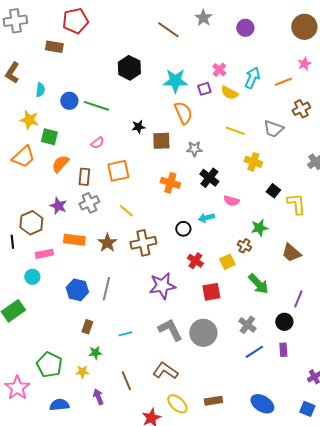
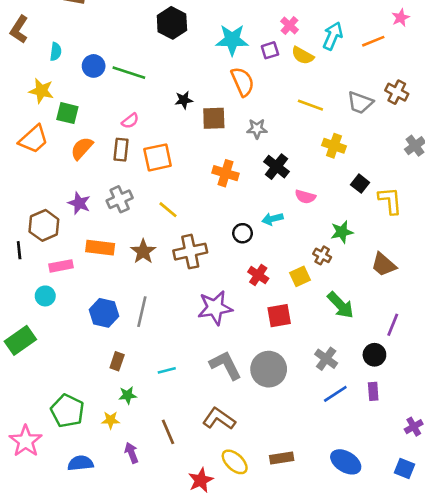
brown cross: (301, 109) -> (397, 92), moved, turned -36
brown rectangle: (84, 177) -> (121, 150), moved

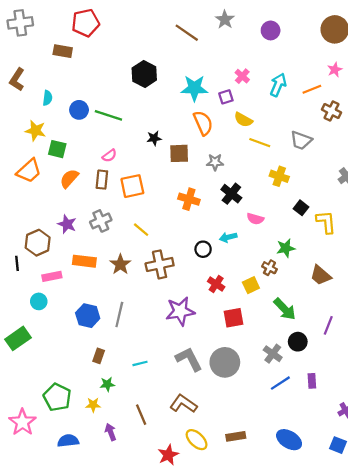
yellow semicircle: (303, 56) -> (243, 120), moved
brown cross: (397, 92) -> (331, 111), moved
black circle: (374, 355) -> (298, 342), moved

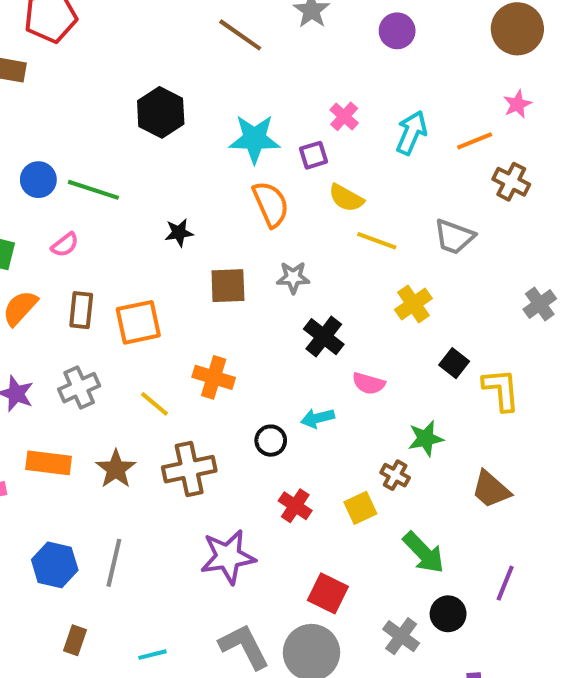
brown square: (179, 153) -> (228, 286), moved
pink semicircle: (109, 156) -> (65, 245), moved
yellow cross: (279, 176) -> (413, 304), turned 36
orange cross: (189, 199) -> (214, 377), moved
red square: (234, 318) -> (328, 593), moved, turned 36

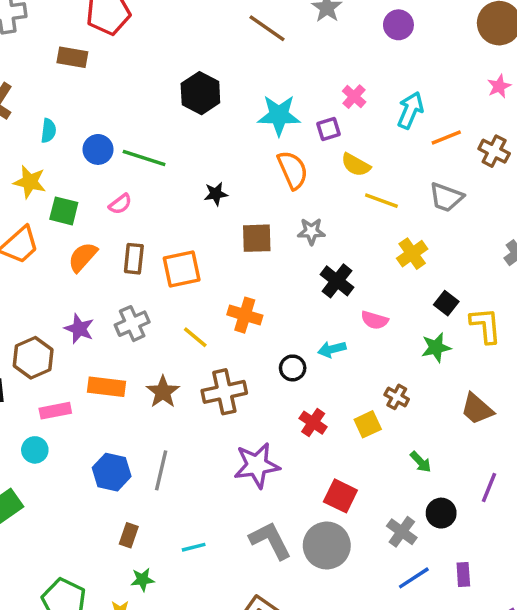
orange line: (475, 141) -> (446, 137), moved
green star: (426, 438) -> (436, 347), moved
green arrow: (424, 553) -> (421, 462), size x0.6

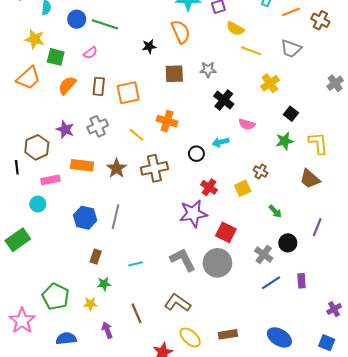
orange semicircle: (293, 170) -> (181, 32), moved
yellow L-shape: (486, 325) -> (318, 143), moved
purple star: (257, 465) -> (193, 213), moved

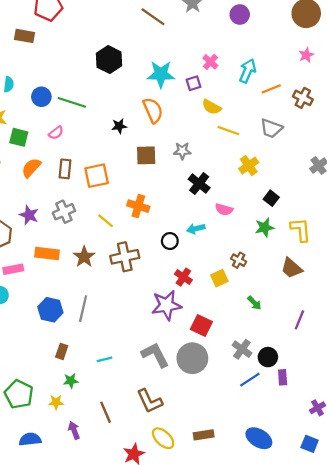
black circle: (288, 243) -> (268, 357), moved
brown L-shape: (178, 303) -> (150, 401), turned -150

